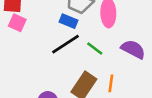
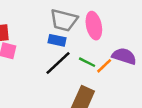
orange line: (111, 83) -> (104, 66), moved, turned 48

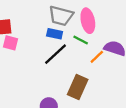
green line: (87, 62) -> (81, 40), moved

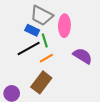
green line: (81, 40) -> (45, 41), moved, turned 32
orange line: (97, 57) -> (46, 58), moved

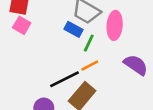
green line: (45, 41) -> (89, 43), turned 40
black line: (29, 48) -> (64, 79), moved

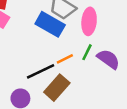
blue rectangle: (74, 29) -> (50, 24), size x1.6
green line: (89, 43) -> (87, 52), moved

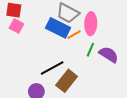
orange line: (65, 59) -> (74, 35), moved

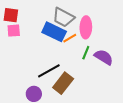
pink square: (16, 26) -> (14, 31), turned -32

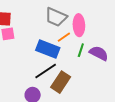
blue rectangle: (54, 32) -> (48, 49), moved

